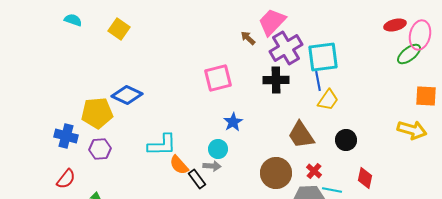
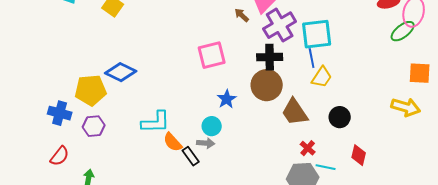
brown circle: (276, 173) -> (267, 85), moved

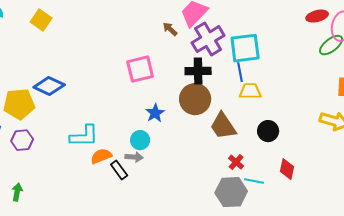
yellow trapezoid: (322, 77) -> (250, 91), turned -125
orange semicircle: (173, 142) -> (101, 156), turned 110

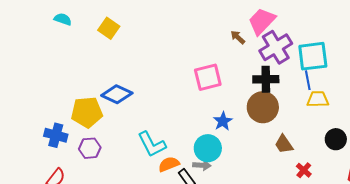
brown trapezoid: (223, 126) -> (284, 144), moved, size x0.7
cyan L-shape: (84, 136) -> (152, 144), turned 64
cyan circle: (140, 140) -> (208, 148), size x1.4

